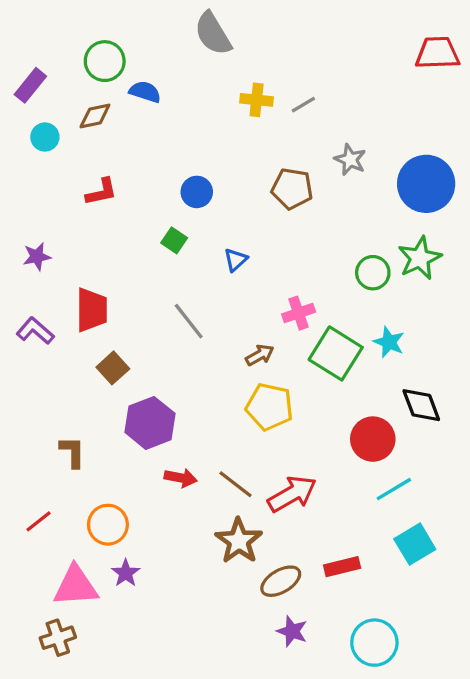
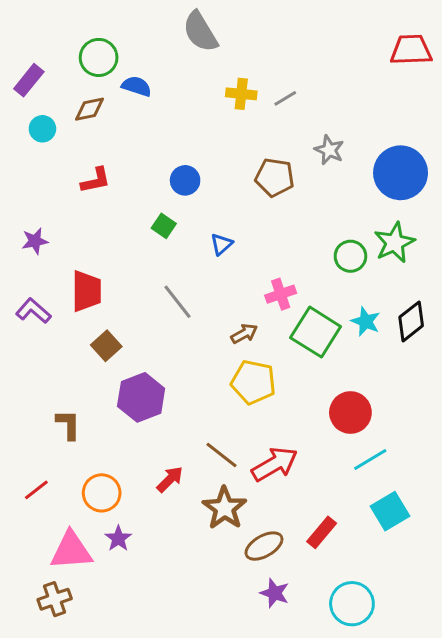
black diamond: (421, 405) -> (411, 321), moved, turned 72
red arrow: (181, 478) -> (170, 479), moved, turned -56
red rectangle: (342, 567) -> (322, 532), turned -36

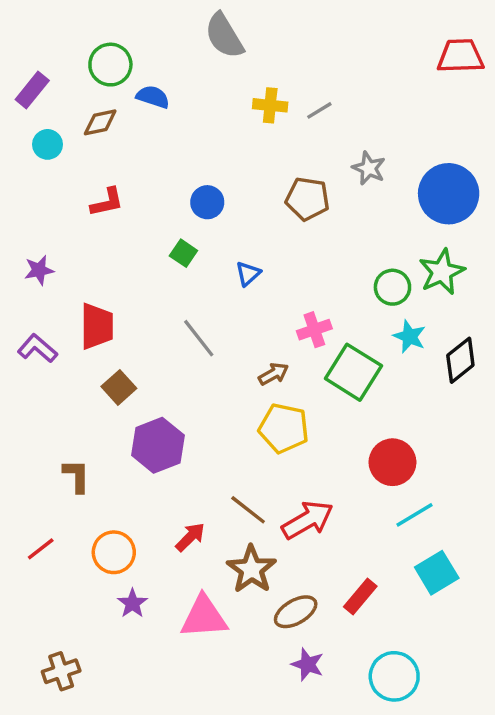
cyan star: (366, 321) -> (409, 336), moved
pink triangle: (71, 551) -> (204, 617), moved

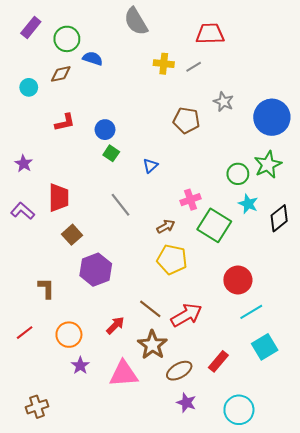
red trapezoid: (460, 56) -> (210, 34), moved
purple rectangle: (32, 90) -> (31, 28), moved
blue circle: (207, 202) -> (105, 130), moved
purple star: (39, 270) -> (24, 164), turned -30

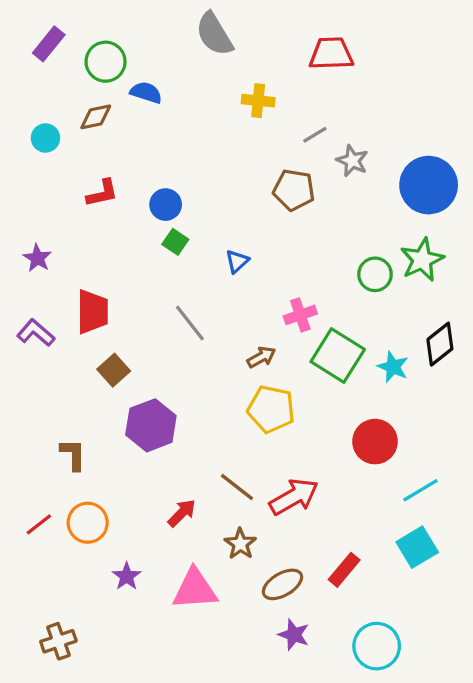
gray line: (194, 67) -> (315, 135), moved
cyan star: (248, 204) -> (393, 367), moved
cyan line: (251, 312) -> (420, 490), moved
orange circle: (69, 335) -> (88, 523), moved
brown star: (152, 345) -> (240, 544), size x0.7

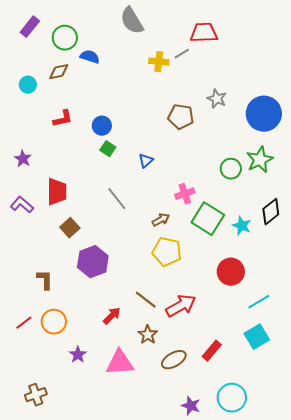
gray line: (315, 135) -> (182, 54), moved
purple star: (294, 635) -> (191, 406), moved

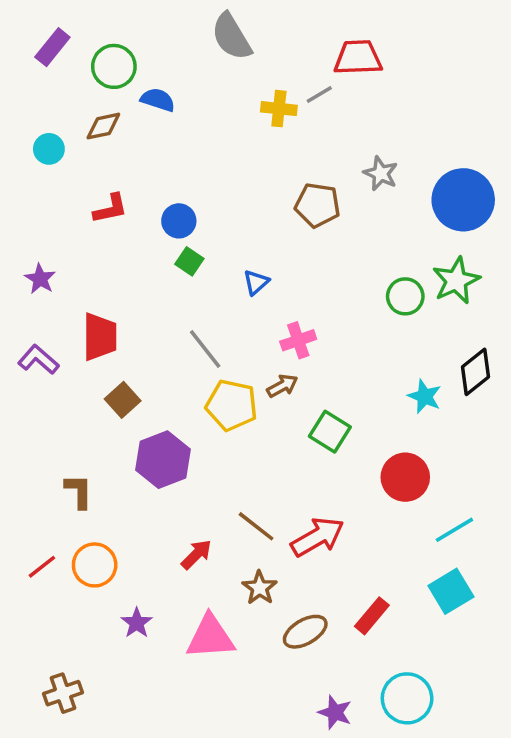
pink cross: (185, 194) -> (298, 340), moved
green square: (208, 219) -> (330, 432), moved, size x0.7
yellow pentagon: (167, 252) -> (231, 405), moved

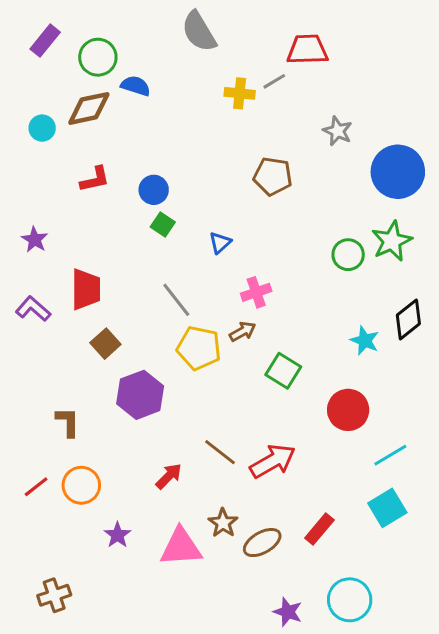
brown diamond: (103, 126) -> (89, 108), size x1.4
gray star: (381, 174) -> (338, 131), moved
brown star: (260, 588) -> (223, 523), moved

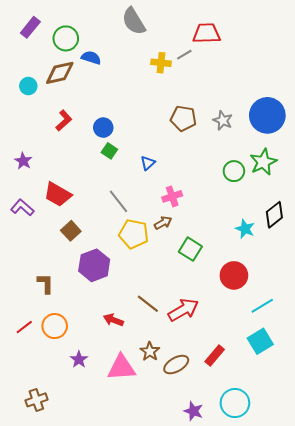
gray star: (338, 131) -> (223, 120), moved
red L-shape: (95, 179) -> (64, 120), turned -30
red trapezoid: (86, 289) -> (58, 194), turned 120
red arrow: (169, 476) -> (113, 320), turned -114

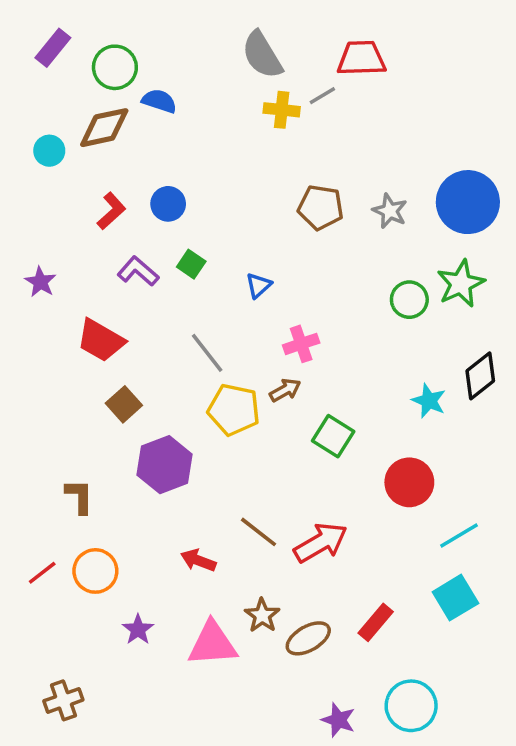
gray semicircle: (134, 21) -> (262, 55), moved
blue circle: (103, 128) -> (168, 204), moved
purple L-shape: (22, 208) -> (138, 271), moved

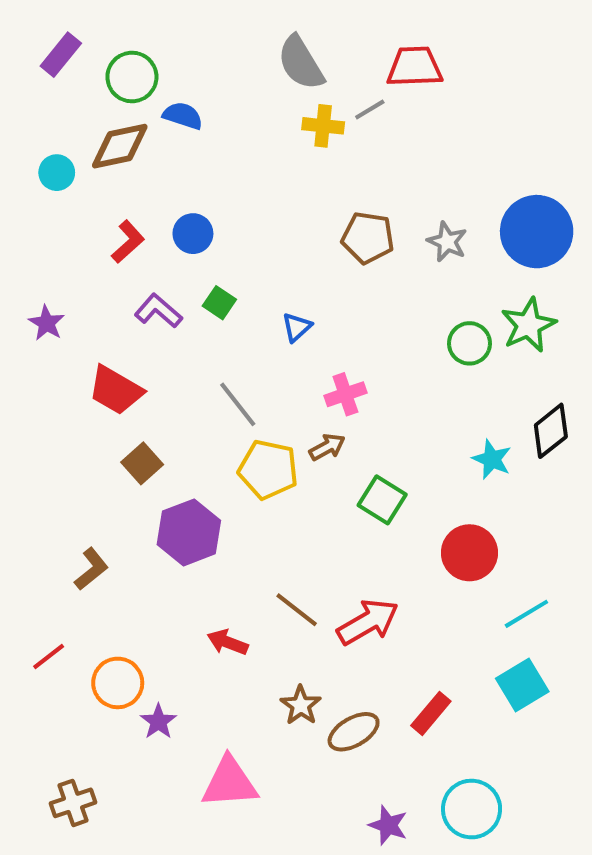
brown L-shape: (79, 496) -> (91, 569), turned 51
orange circle: (95, 571) -> (118, 683), moved
pink triangle: (212, 644) -> (230, 783), moved

